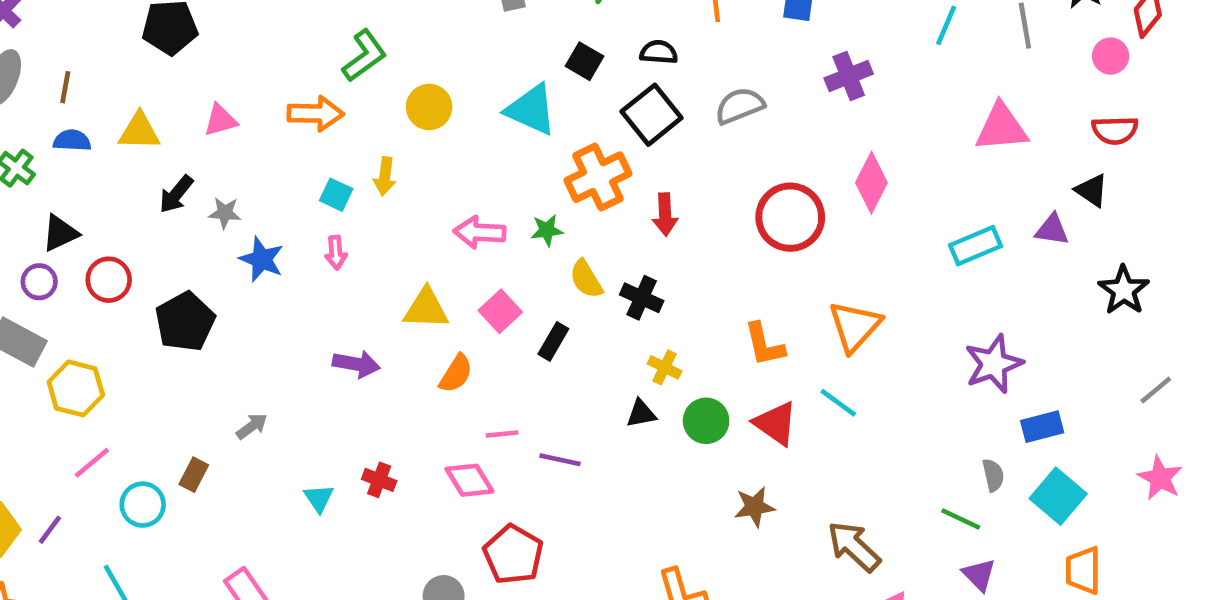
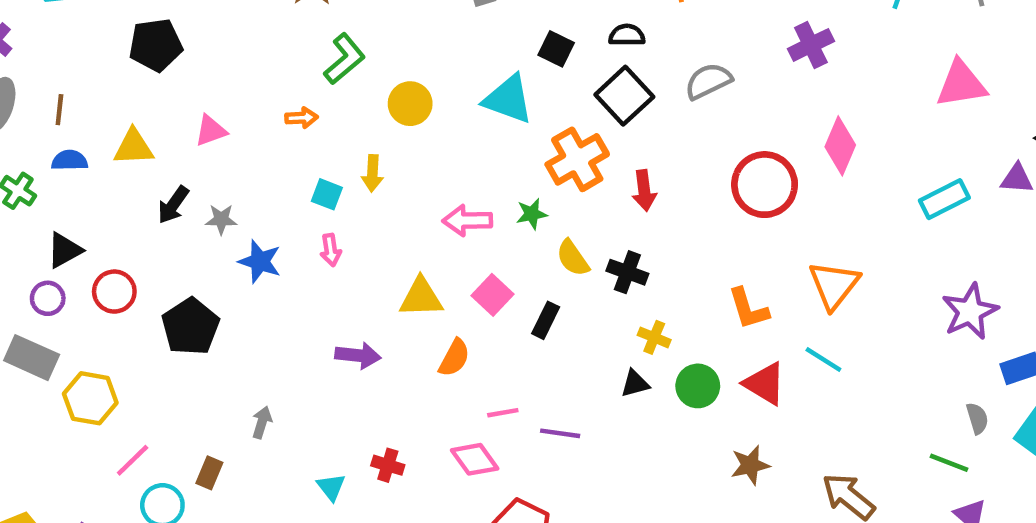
orange arrow: (316, 114) -> (302, 118), size x0.6
gray arrow: (252, 426) -> (262, 422), turned -32
pink line: (92, 463) -> (133, 460), moved

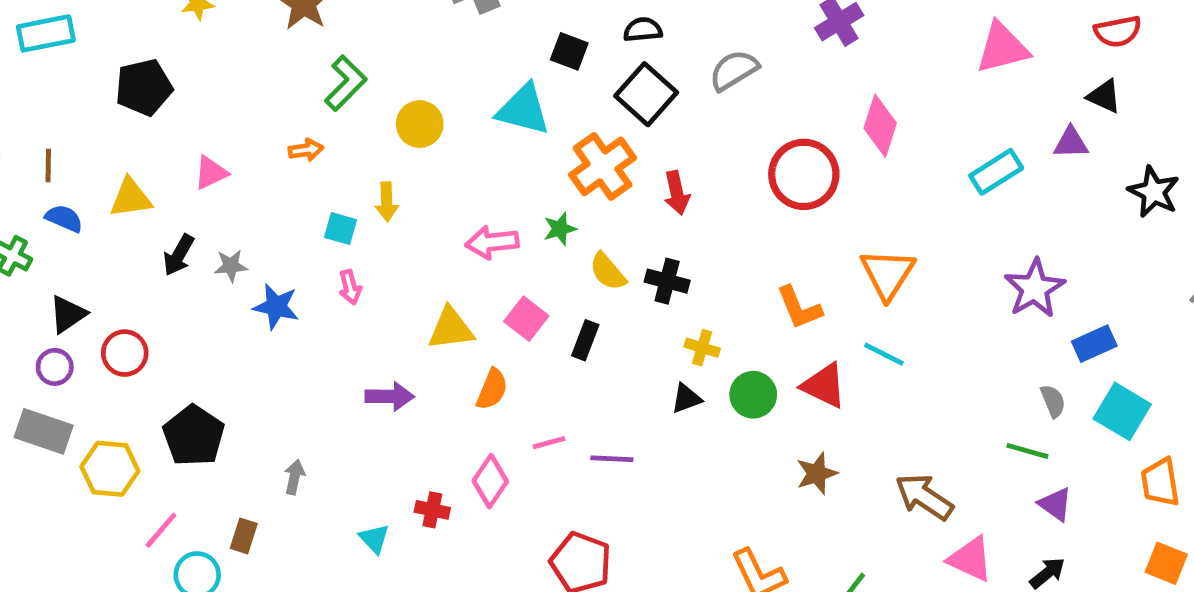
blue semicircle: (70, 160) -> (64, 218), turned 30
black pentagon: (190, 327) -> (194, 436), moved
pink diamond: (475, 459) -> (490, 481), moved, turned 75

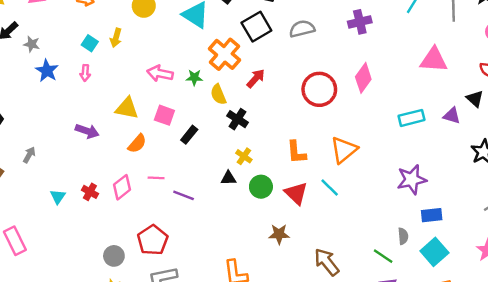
orange cross: (603, 166) -> (224, 54), turned -32
red arrow: (677, 193) -> (256, 78), turned -144
yellow semicircle: (608, 272) -> (218, 94), moved
pink square: (526, 319) -> (164, 115), turned -36

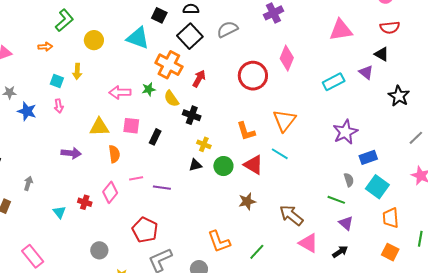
purple triangle: (452, 116) -> (366, 72), turned 35
orange semicircle: (137, 144) -> (114, 154), turned -36
gray circle: (114, 256) -> (99, 250), moved

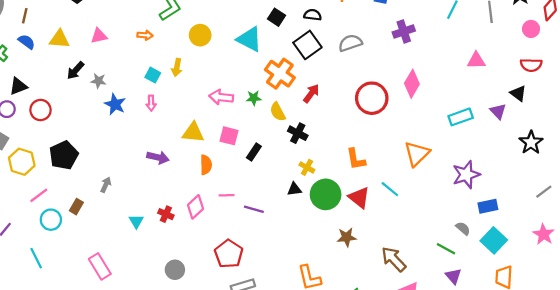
pink triangle: (341, 30) -> (476, 61), size x0.7
orange triangle: (284, 120) -> (417, 154), moved
green circle: (223, 166) -> (326, 194), size x1.4
gray semicircle: (349, 180) -> (463, 228), turned -40

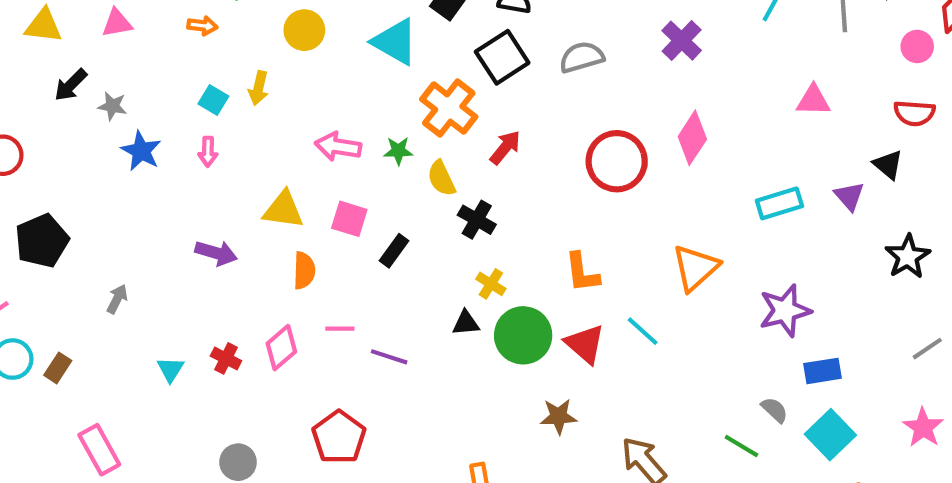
purple cross: (404, 32) -> (682, 41), turned -30
brown rectangle: (76, 207) -> (58, 368), moved

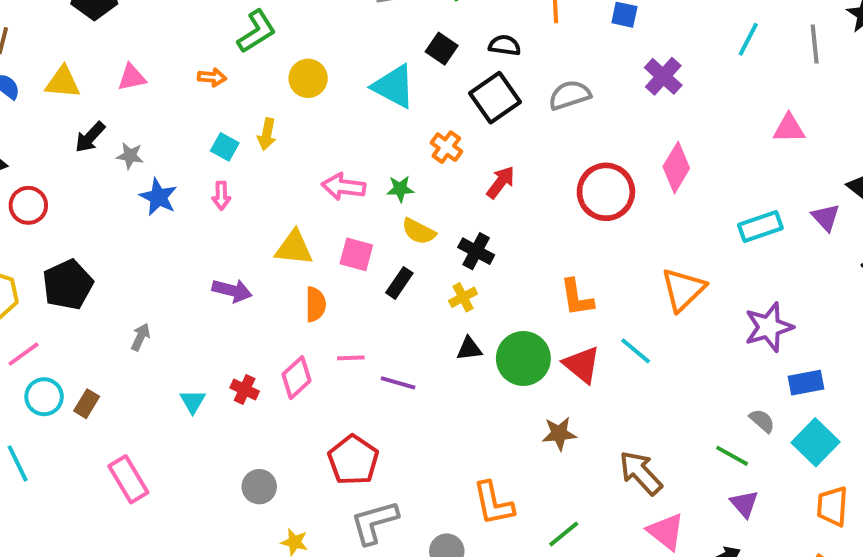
orange cross: (449, 108) -> (446, 147), size x0.6
yellow semicircle: (441, 178) -> (419, 231), moved, turned -36
yellow cross: (491, 284) -> (463, 297), moved, turned 32

